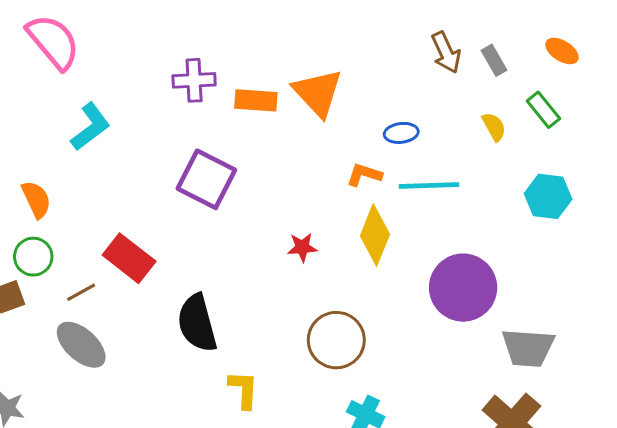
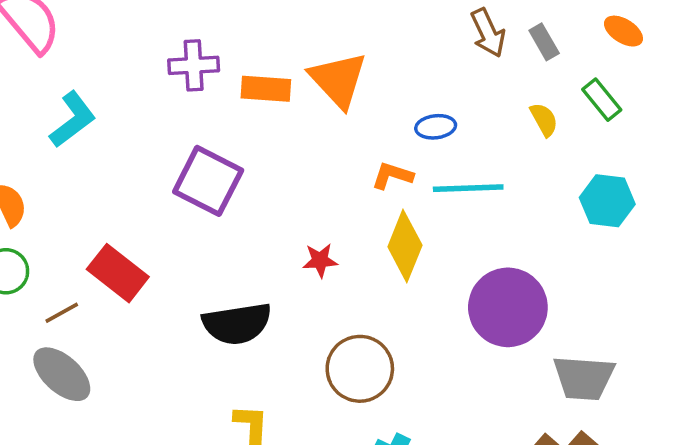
black semicircle: (197, 323) -> (237, 324), moved, turned -84

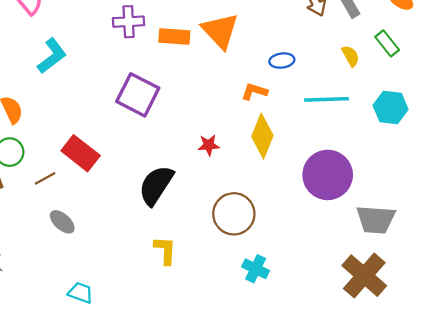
cyan line: (468, 188) -> (326, 99), moved
black semicircle: (237, 324) -> (156, 185), turned 132
gray ellipse: (62, 374) -> (62, 222), moved, size x0.7

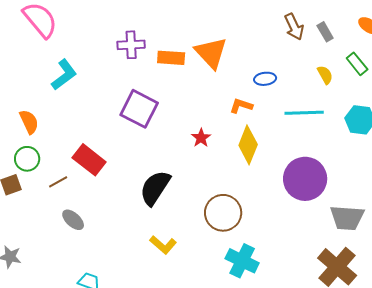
red star: (209, 145) -> (201, 138), moved, turned -30
yellow L-shape: (165, 250) -> (163, 245), turned 128
cyan cross: (256, 269) -> (242, 261), size x1.4

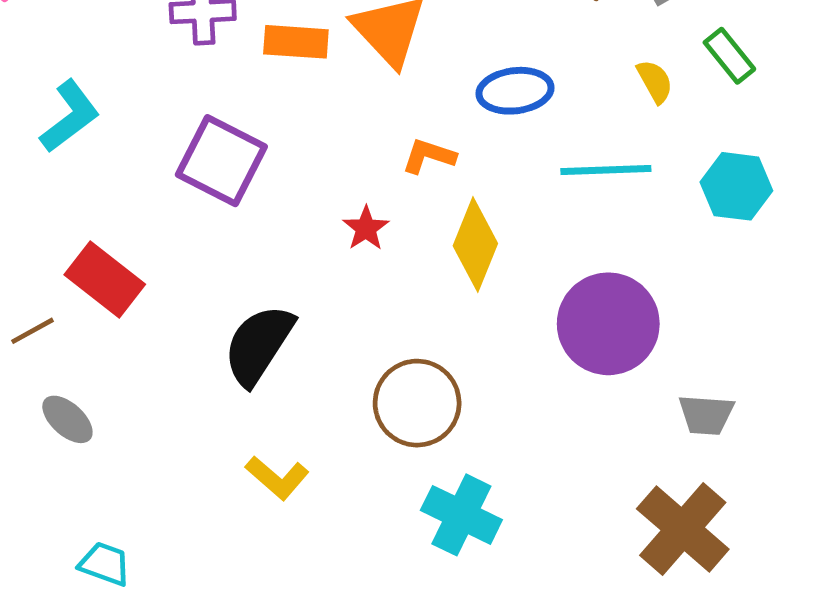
cyan L-shape: (64, 75) -> (70, 116), moved
blue ellipse: (265, 79) -> (515, 91), size x1.4
orange L-shape: (241, 106) -> (429, 156), moved
gray trapezoid: (347, 218) -> (706, 415), size x0.7

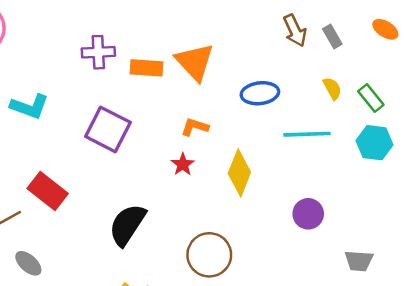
green rectangle: (729, 56) -> (371, 98), moved
cyan L-shape: (70, 116) -> (30, 106), turned 57
orange L-shape: (429, 156) -> (195, 127), moved
purple circle: (608, 324) -> (308, 214), size x0.6

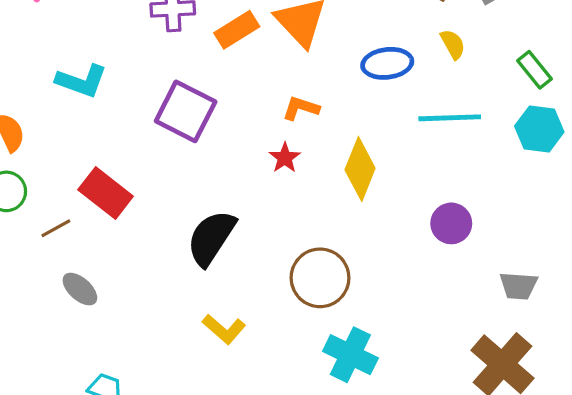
orange rectangle: (147, 68) -> (237, 30), turned -36
yellow semicircle: (332, 88) -> (453, 44), moved

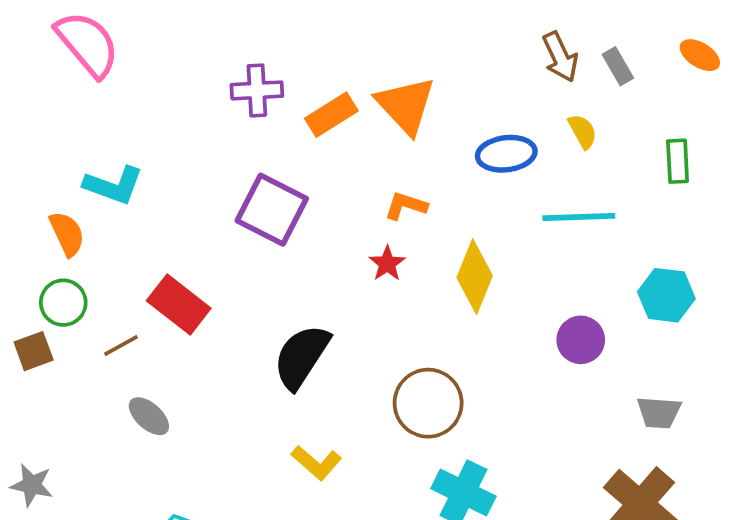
green rectangle: (534, 70) -> (678, 161), turned 36
cyan L-shape: (82, 81) -> (114, 185), moved
cyan hexagon: (539, 129) -> (666, 295), moved

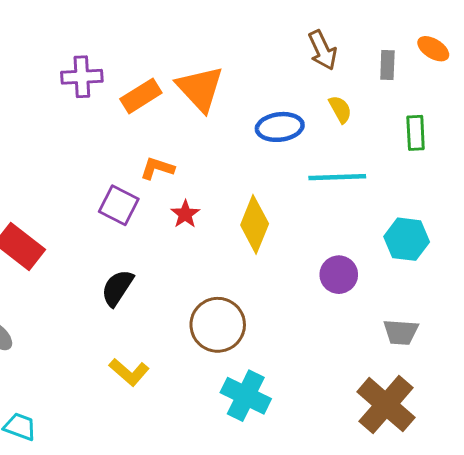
gray rectangle: (618, 66) -> (387, 65), moved, turned 32
orange L-shape: (406, 206) -> (157, 168), moved
purple square: (272, 210) -> (119, 205), moved, size x0.7
black semicircle: (302, 357) -> (117, 288), size x0.7

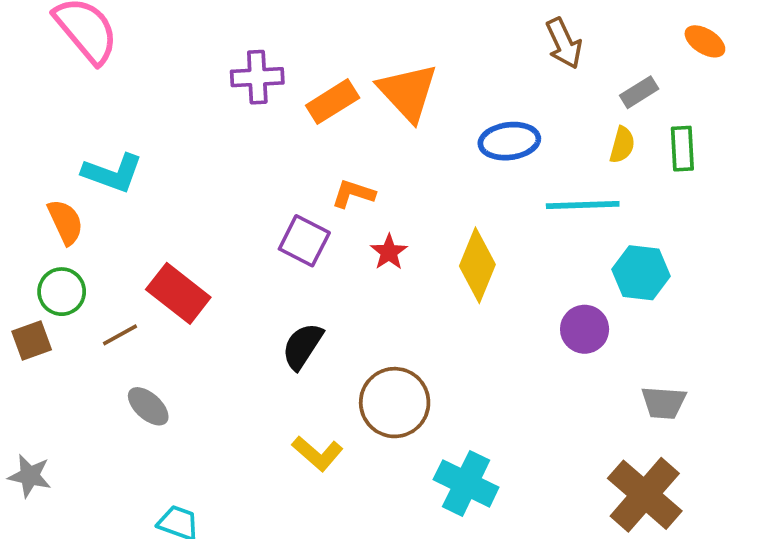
gray rectangle: (387, 65) -> (639, 92), moved, turned 56
yellow semicircle: (340, 109) -> (622, 145), moved, turned 44
cyan hexagon: (407, 239) -> (641, 273), moved
brown circle: (218, 325) -> (395, 403), moved

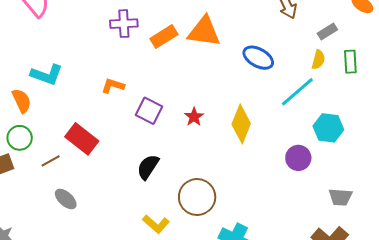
orange triangle: (408, 92) -> (204, 32), turned -39
blue ellipse: (509, 141) -> (258, 58), turned 36
orange L-shape: (353, 194) -> (113, 86), moved
cyan line: (583, 205) -> (297, 92), turned -39

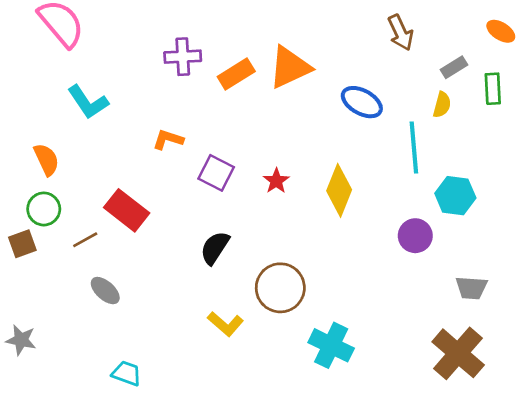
orange triangle: (204, 32) -> (290, 67), turned -33
green rectangle: (350, 62) -> (493, 89), moved
cyan L-shape: (47, 75) -> (88, 102), moved, turned 36
cyan line: (297, 92) -> (414, 148), turned -54

